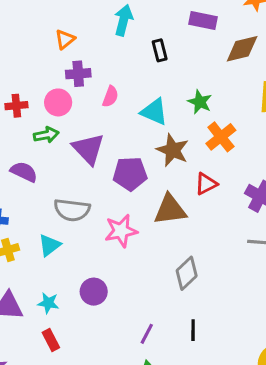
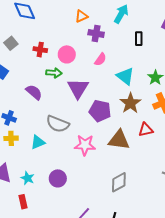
purple cross: (78, 74) -> (96, 33), moved

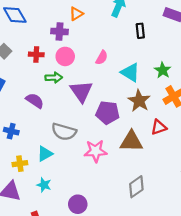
purple cross: (96, 33) -> (60, 32), moved
yellow cross: (11, 138) -> (20, 164), moved
cyan star: (27, 178) -> (44, 185), moved
purple circle: (58, 178) -> (78, 204), moved

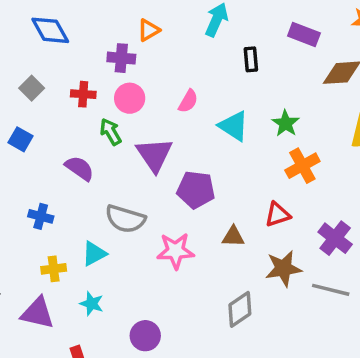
green arrow: (54, 78) -> (111, 132), turned -119
brown star: (139, 101) -> (283, 268), moved, turned 30
brown triangle: (131, 141) -> (233, 236), size x0.6

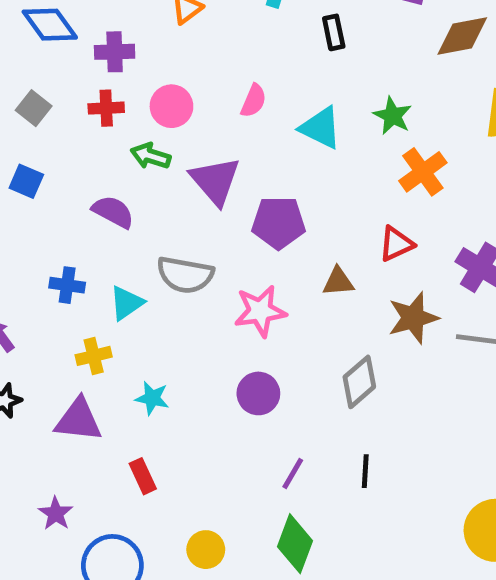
purple cross: (121, 58) -> (115, 52), moved
green arrow: (111, 132) -> (151, 156), turned -36
cyan triangle: (94, 254) -> (126, 303), moved
purple circle: (145, 336) -> (258, 393), moved

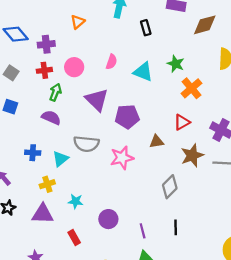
green arrow: (151, 156) -> (55, 92), moved, turned 98
purple circle: (258, 393) -> (108, 219), moved
purple line: (293, 474) -> (143, 231), turned -40

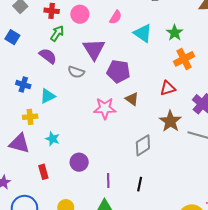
brown triangle: (157, 142) -> (132, 99), moved, turned 32
gray semicircle: (86, 144) -> (76, 72), moved, size x0.7
brown star: (192, 155) -> (170, 121), turned -30

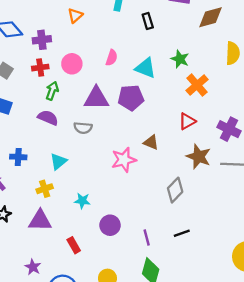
purple triangle: (94, 49) -> (96, 98), turned -45
purple pentagon: (118, 71) -> (131, 98), moved
blue cross: (23, 85) -> (18, 157), moved
cyan star: (53, 139) -> (82, 201), moved
black line: (140, 184) -> (182, 233), turned 72

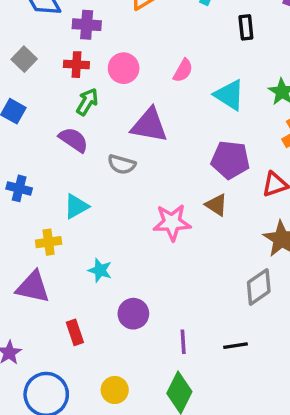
purple pentagon: (131, 98) -> (230, 160), moved
gray diamond: (175, 190) -> (259, 287), moved

